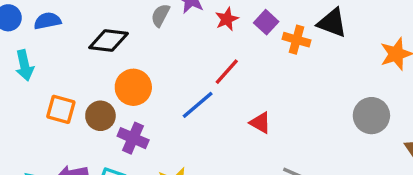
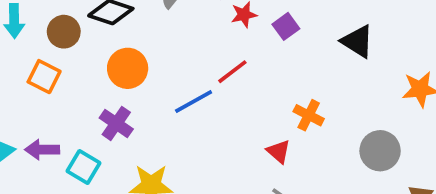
orange cross: (297, 40) -> (309, 115), moved
brown circle: (100, 116) -> (64, 32), moved
red triangle: (260, 123) -> (279, 152), moved

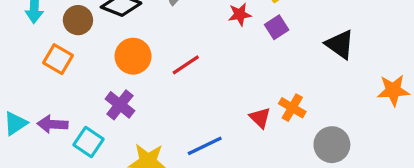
red line: (232, 72) -> (186, 65), moved
blue line: (194, 101) -> (205, 146), moved
gray circle: (380, 151) -> (332, 145), moved
red triangle: (279, 152) -> (260, 118), moved

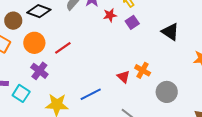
orange circle: (133, 56) -> (34, 43), moved
red line: (186, 65) -> (63, 48), moved

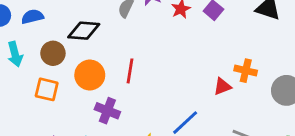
red line: (63, 48) -> (130, 71), turned -30
red triangle: (123, 77) -> (222, 86), turned -48

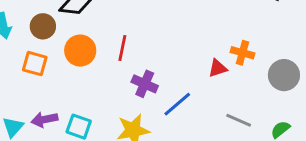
purple cross: (107, 111) -> (145, 84), moved

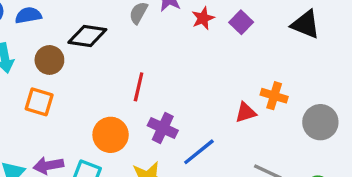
orange circle: (80, 51) -> (111, 135), moved

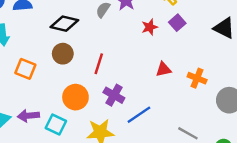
red star: (203, 18) -> (150, 27), moved
brown circle: (49, 60) -> (63, 54), moved
red triangle: (246, 112) -> (164, 69), moved

